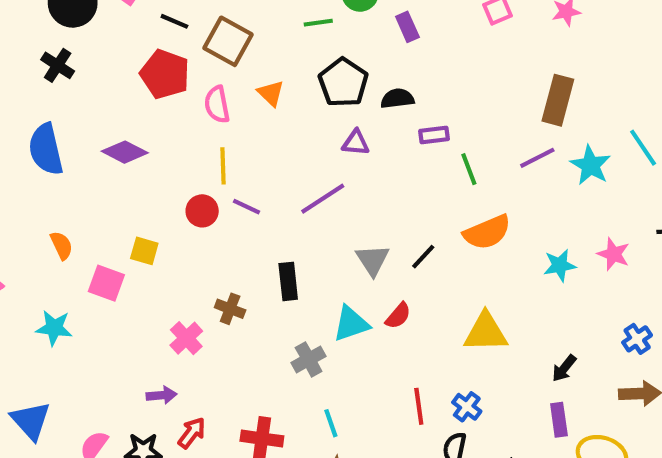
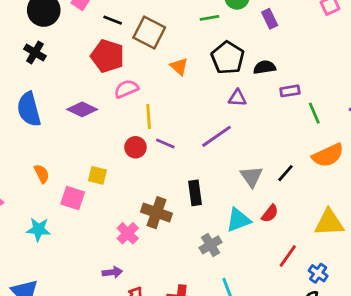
pink semicircle: (217, 104) -> (126, 89), moved, turned 80
brown cross: (230, 309) -> (157, 213), size x1.5
red line: (419, 406) -> (288, 256), moved, turned 45

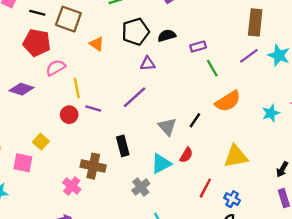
black pentagon: (228, 58) -> (136, 32), turned 30
purple rectangle: (290, 91) -> (198, 47), moved
yellow square: (97, 175) -> (41, 142), turned 35

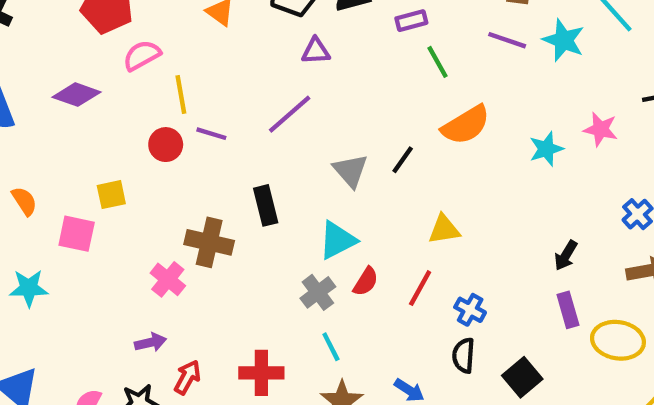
purple line: (249, 56) -> (507, 40), turned 54
yellow square: (41, 142) -> (111, 195), turned 35
red semicircle: (186, 155) -> (366, 282), moved
yellow triangle: (236, 156) -> (444, 229), moved, size x0.7
gray cross: (141, 187) -> (318, 292), moved

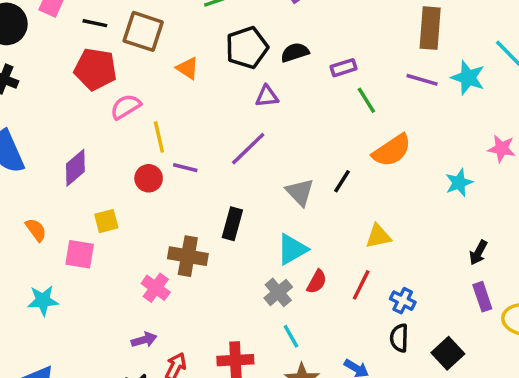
purple diamond: (77, 95) -> (75, 168), moved, turned -57
cyan star: (546, 149) -> (459, 183), moved
black rectangle: (266, 205) -> (232, 224), turned 32

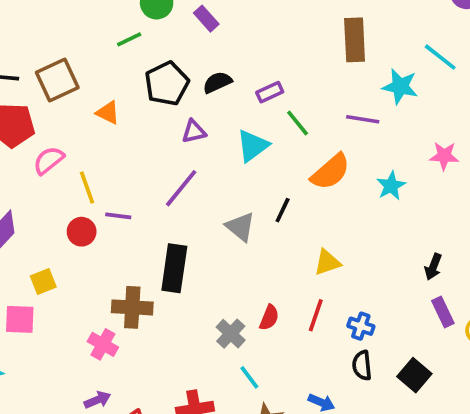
brown square: (143, 31) -> (57, 80), turned -36
purple line: (422, 80) -> (363, 119), moved
cyan star: (459, 183) -> (391, 186), moved
black rectangle: (232, 224) -> (174, 268), size x1.4
cyan triangle: (292, 249) -> (253, 146), moved

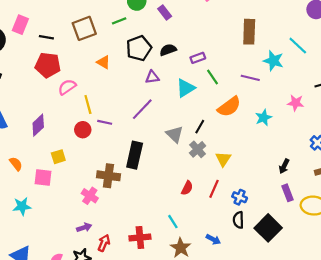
brown square: (57, 80) -> (84, 28), moved
yellow triangle: (327, 262) -> (223, 159), turned -42
gray cross: (231, 334) -> (198, 149), moved
black square: (414, 375) -> (268, 228), size x1.4

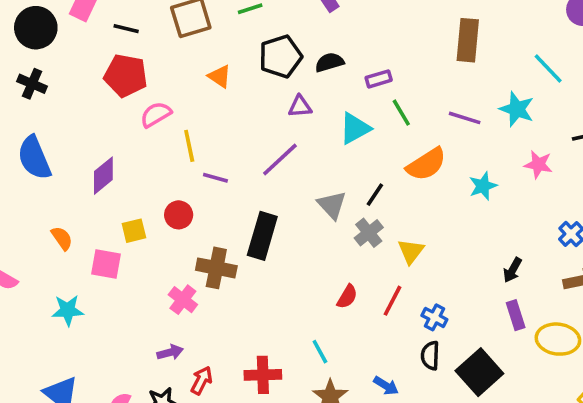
cyan star: (273, 61) -> (517, 109), moved
red circle: (83, 130) -> (179, 215), moved

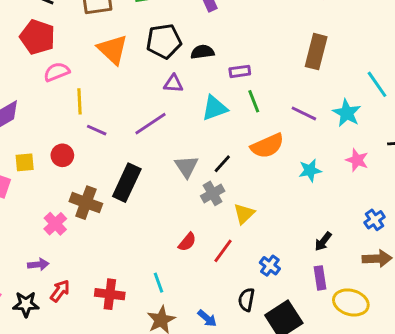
orange triangle: (220, 76) -> (113, 49), size x1.6
blue cross: (434, 317) -> (270, 266), moved

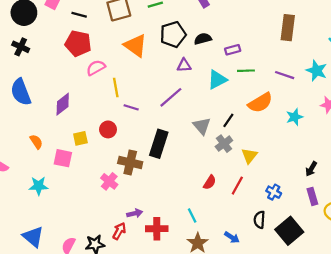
green line: (254, 101) -> (246, 71), turned -63
purple arrow: (38, 264) -> (135, 213), moved

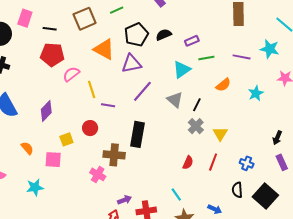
purple triangle: (184, 65) -> (131, 64), moved, size x1.5
orange semicircle: (260, 103) -> (223, 85), size x0.7
gray triangle: (202, 126) -> (175, 100), moved

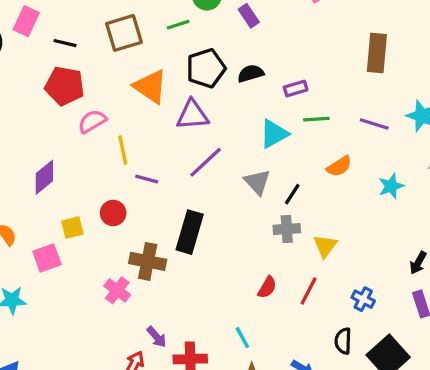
gray cross: (196, 126) -> (287, 229), turned 35
pink square: (53, 160) -> (47, 258), turned -30
purple arrow: (125, 200) -> (157, 337), turned 64

